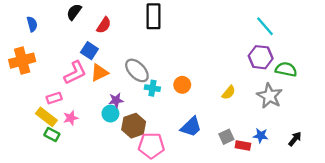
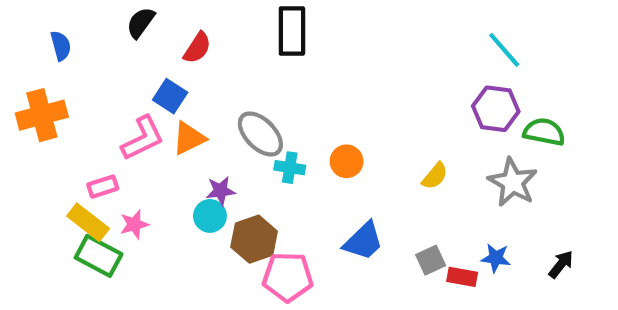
green rectangle: (52, 135) -> (99, 256), size x1.5

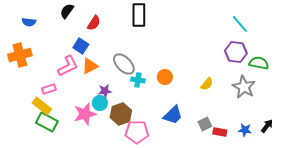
blue semicircle: (61, 46) -> (29, 22), turned 112
pink star: (134, 224) -> (85, 114), moved, size x1.6
blue star: (496, 258) -> (245, 130), moved

